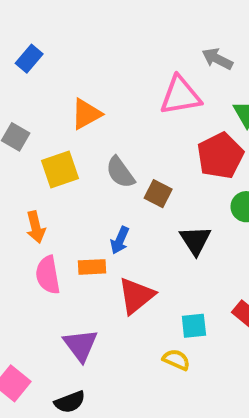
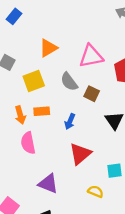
pink triangle: (180, 96) -> (91, 56), moved
orange rectangle: (92, 267) -> (42, 111), moved
purple triangle: (80, 345) -> (48, 184), turned -30
yellow semicircle: (176, 360) -> (96, 191), moved

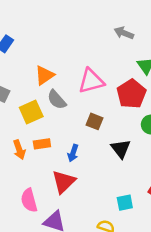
gray semicircle: (69, 82) -> (57, 100), moved
pink semicircle: (28, 143) -> (29, 200), moved
red triangle: (80, 154) -> (64, 182), moved

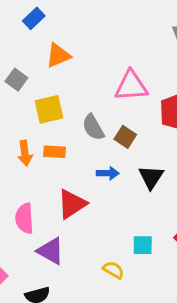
orange triangle: (45, 75) -> (58, 55), moved
gray semicircle: (57, 100) -> (93, 127), moved
blue arrow: (73, 153) -> (108, 173), moved, turned -119

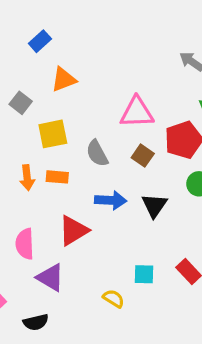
brown square: (125, 137) -> (143, 156), moved
blue arrow: (108, 173) -> (111, 200), size x1.4

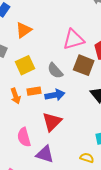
brown square: (143, 156) -> (84, 65), size x1.5
blue arrow: (111, 200) -> (55, 95), moved

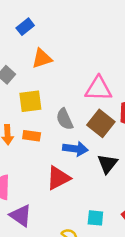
blue arrow: (55, 95) -> (75, 149), moved
red triangle: (52, 122) -> (58, 178), moved

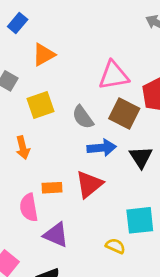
orange rectangle: (32, 136) -> (52, 188), moved
cyan square: (95, 218) -> (140, 220), size x1.5

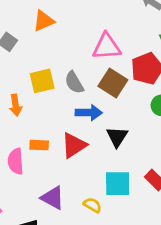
yellow square: (41, 105) -> (42, 81), moved
black triangle: (141, 157) -> (117, 137), moved
purple triangle: (56, 235) -> (53, 198), moved

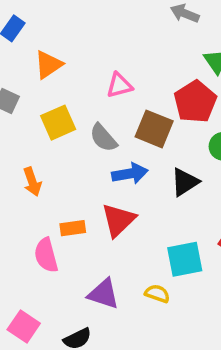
pink triangle: (107, 47) -> (119, 85), moved, size x0.7
yellow square: (42, 81) -> (58, 123), moved
black triangle: (117, 137) -> (185, 182), moved, turned 35

